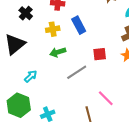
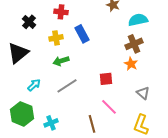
red square: (100, 54) -> (106, 79), moved
gray line: (77, 72) -> (67, 86), moved

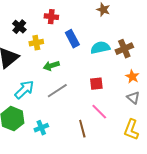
cyan semicircle: (138, 20) -> (100, 48), moved
yellow cross: (56, 38) -> (36, 43), moved
orange star: (131, 64) -> (132, 77), moved
cyan arrow: (34, 85) -> (24, 90), size x1.5

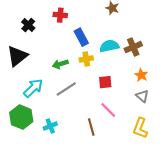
yellow cross: (36, 43) -> (86, 59), moved

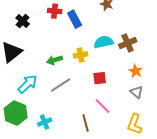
blue rectangle: (81, 37) -> (75, 19), moved

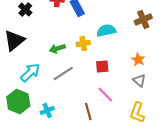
brown cross: (128, 43) -> (143, 20), moved

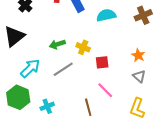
cyan semicircle: (106, 31) -> (106, 15), moved
yellow cross: (83, 44) -> (83, 47), moved, turned 32

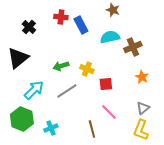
brown cross: (143, 15) -> (133, 47), moved
gray triangle: (139, 76) -> (143, 108), moved, turned 40

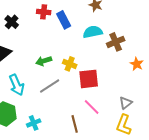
orange star: (142, 77) -> (137, 64), moved
red square: (106, 84) -> (89, 79), size x1.5
cyan arrow: (34, 90) -> (17, 85), turned 110

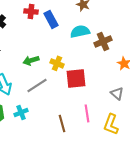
gray triangle: (126, 103) -> (117, 93), moved, turned -40
pink line: (92, 107) -> (87, 113), moved, turned 36
cyan cross: (34, 123) -> (21, 112), moved

